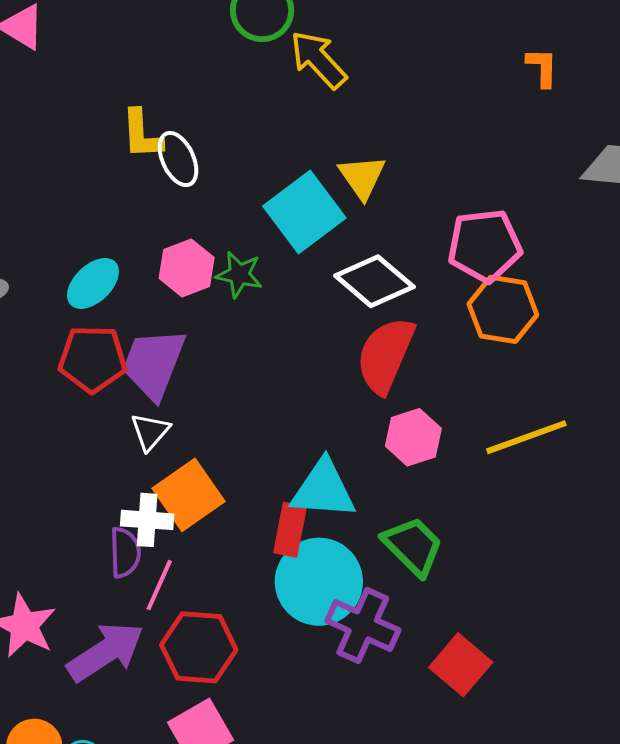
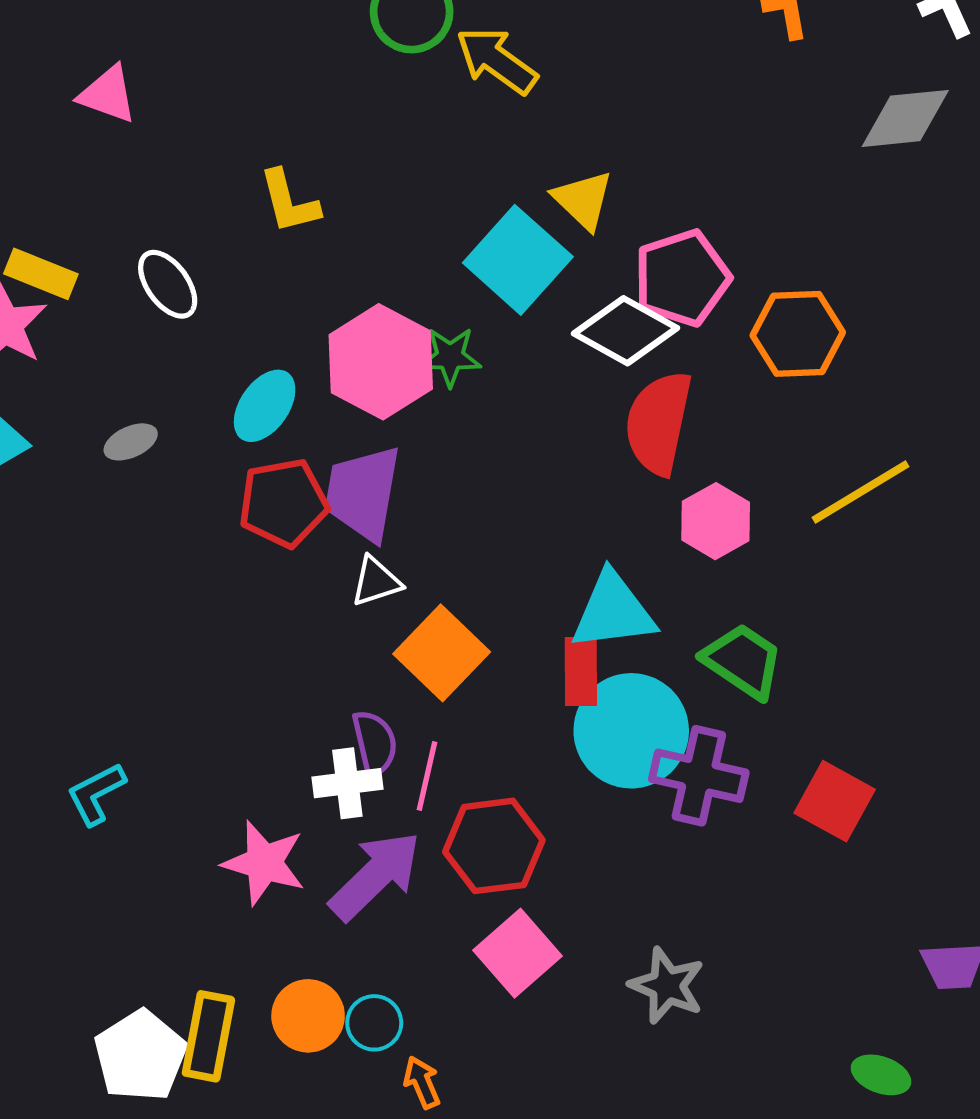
white ellipse: (178, 159) -> (168, 284), moved
pink pentagon: (485, 246) -> (682, 278), moved
pink hexagon: (187, 268) -> (381, 362), size x1.5
white triangle: (150, 432) -> (376, 581), turned 42
white cross: (147, 520) -> (347, 783), moved

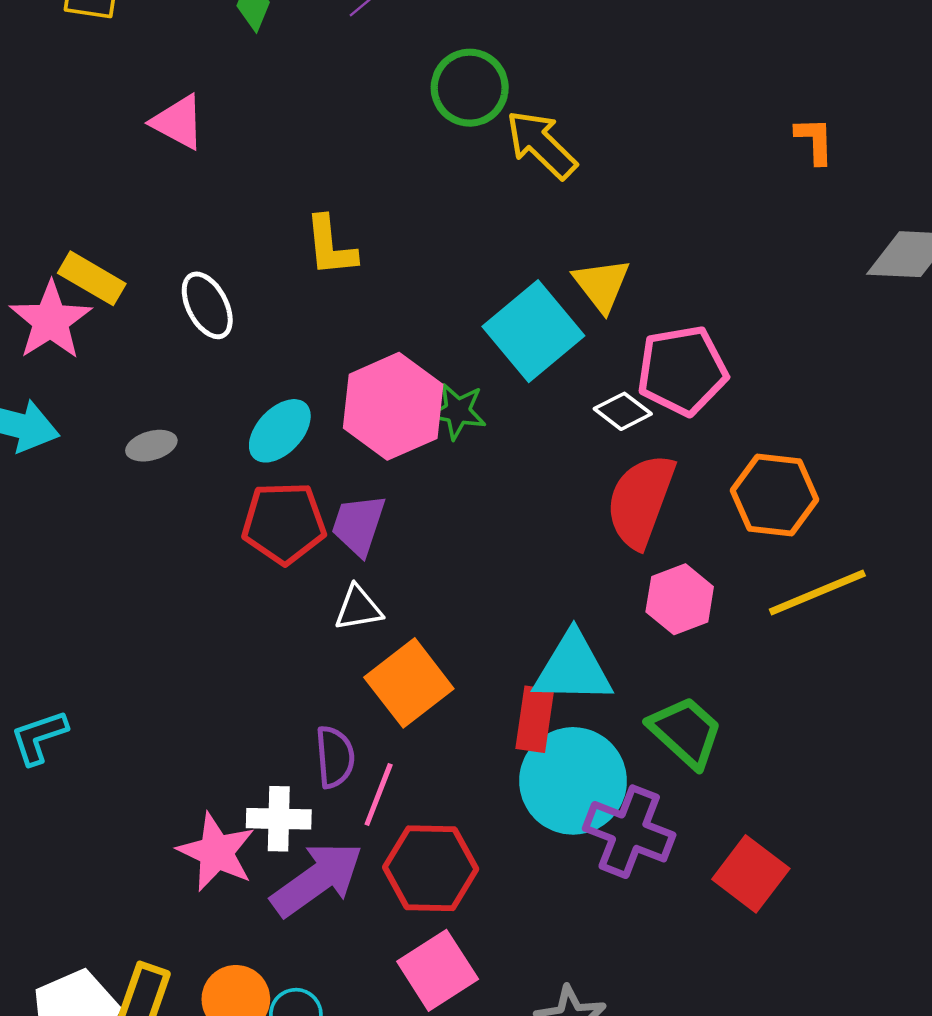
white diamond: (625, 331) -> (623, 411), size x0.6
orange hexagon: (798, 334) -> (774, 495), moved
purple trapezoid: (363, 493) -> (358, 525), size x0.7
white cross: (347, 783) -> (279, 819), moved
cyan L-shape: (96, 794) -> (39, 737), moved

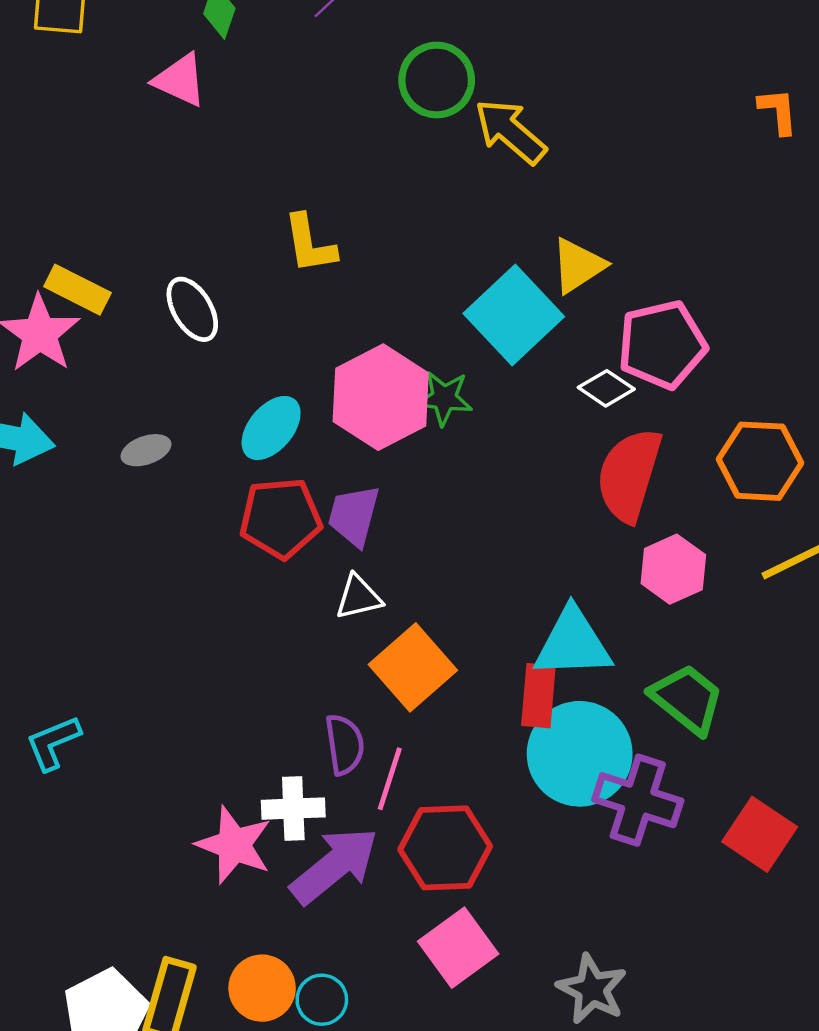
pink triangle: (178, 122) -> (180, 80), moved
yellow triangle: (602, 285) -> (578, 266), turned 38

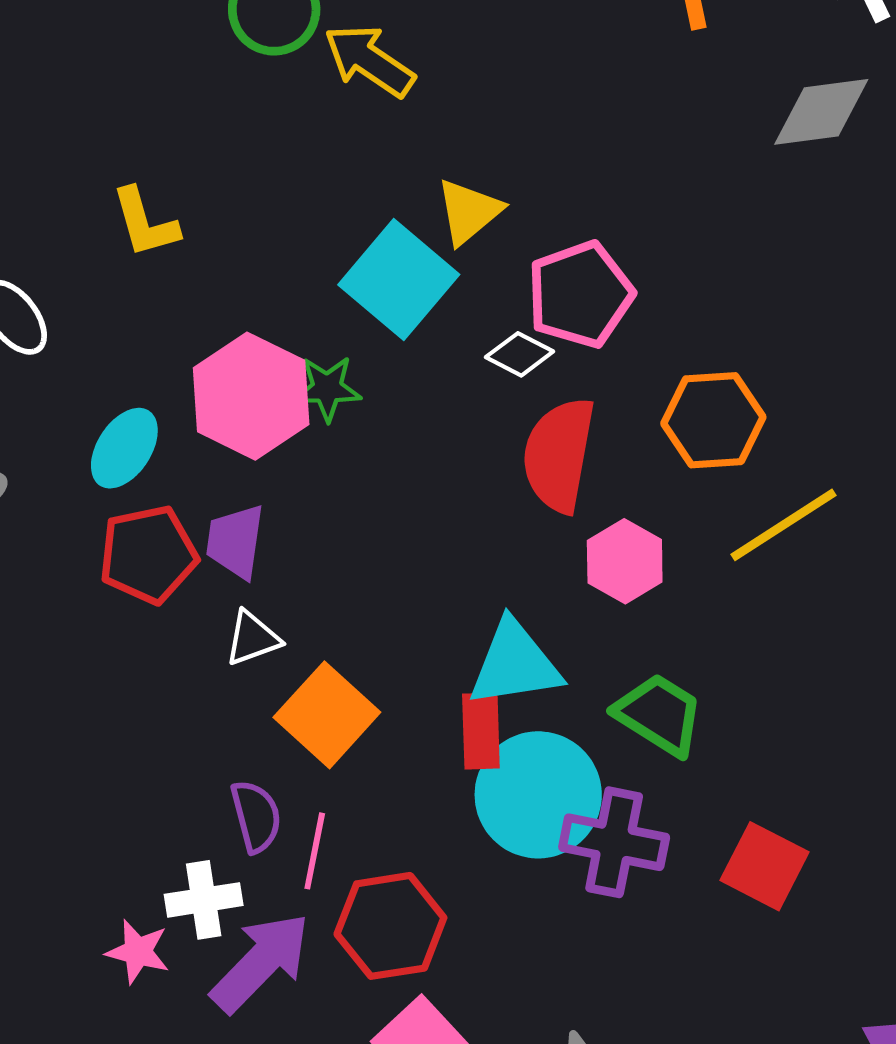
pink star: (234, 845) -> (138, 952), size x0.7

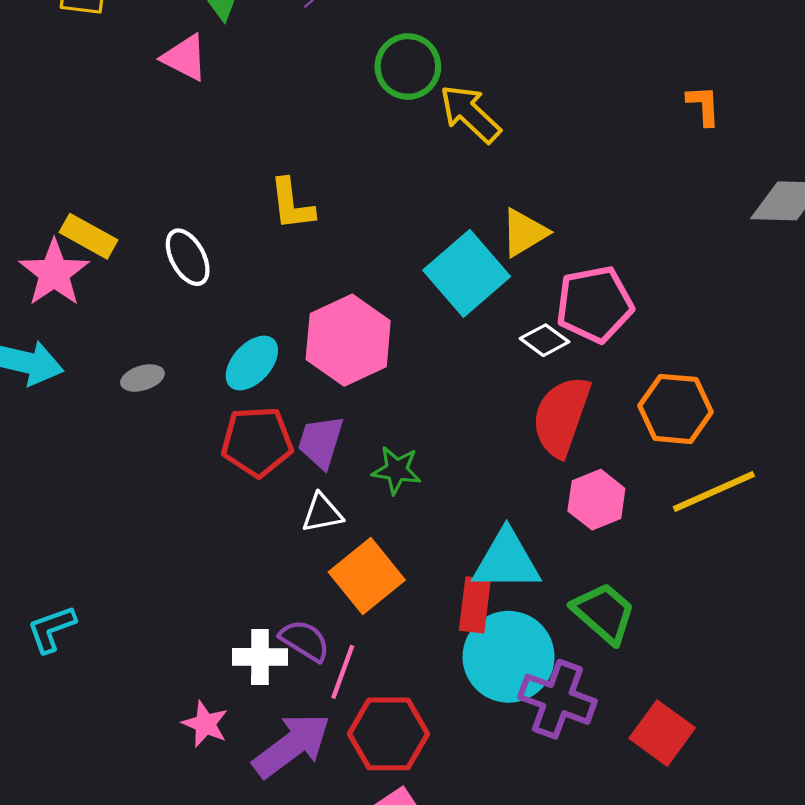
green star: (327, 388) -> (396, 470), moved
purple semicircle: (256, 816) -> (305, 641), turned -52
white cross: (204, 900) -> (260, 657), moved

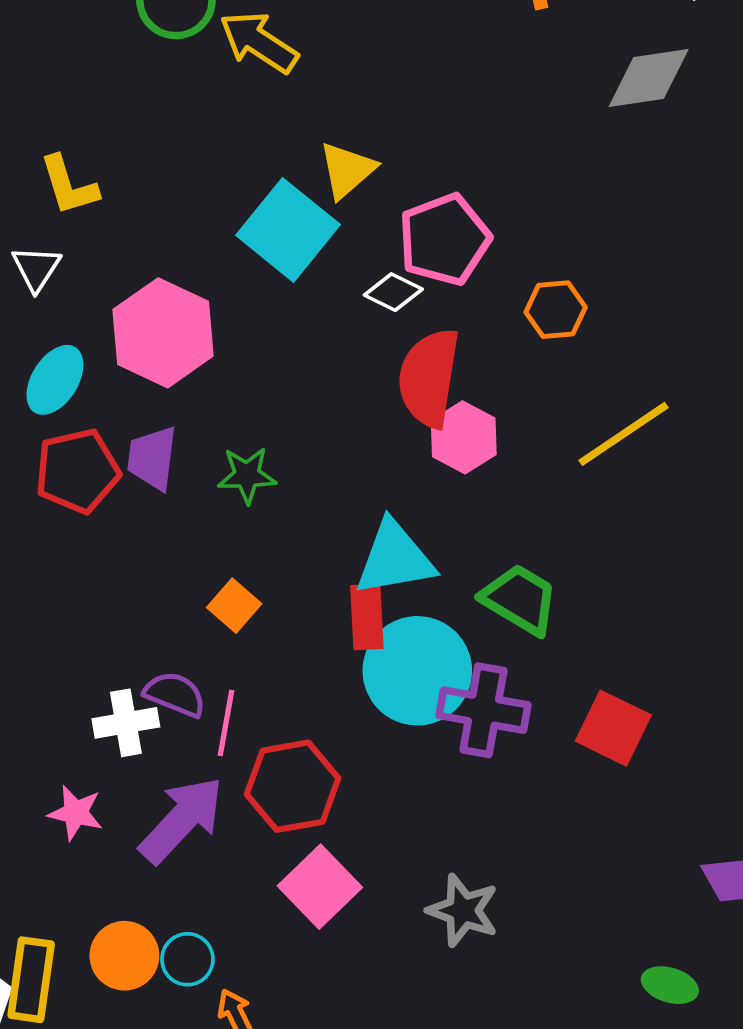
orange hexagon: (676, 409) -> (556, 310), moved, size x0.7
pink hexagon: (596, 500) -> (464, 437), moved
white triangle: (322, 513) -> (36, 268), moved, turned -36
orange square: (367, 576) -> (234, 606), size x0.6

